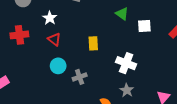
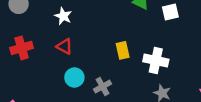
white star: (50, 18) -> (63, 16), moved
yellow rectangle: (93, 43) -> (123, 50), moved

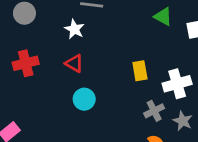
white cross: (156, 60) -> (177, 84), turned -30
gray cross: (103, 87) -> (154, 111), moved

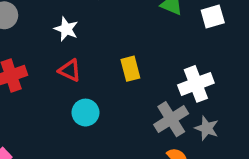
yellow rectangle: (140, 71) -> (130, 69), moved
gray cross: (154, 111) -> (171, 119), size x1.4

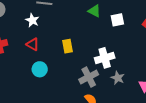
gray star: (207, 128) -> (118, 78), moved

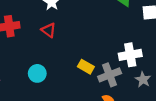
yellow rectangle: (68, 46) -> (86, 67), moved, turned -56
cyan circle: (40, 69) -> (37, 73), moved

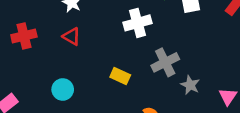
white cross: (130, 55) -> (137, 23), moved
gray cross: (110, 75) -> (165, 62), moved

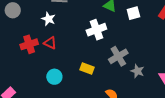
red cross: (24, 36) -> (29, 44), moved
cyan circle: (63, 89) -> (54, 77), moved

